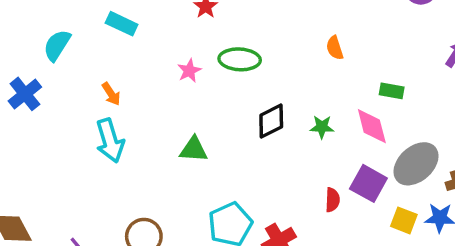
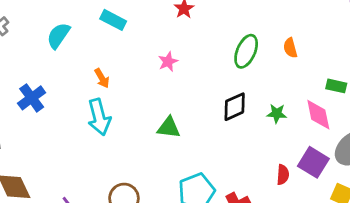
green ellipse: (240, 59) -> (246, 51), moved, turned -72
blue cross: (25, 94) -> (32, 98), moved

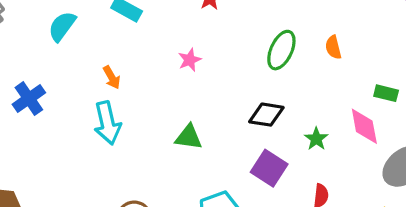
black diamond: (235, 107) -> (266, 115), turned 32
green star: (277, 113) -> (316, 139), moved, turned 30
purple square: (313, 162) -> (269, 168), moved

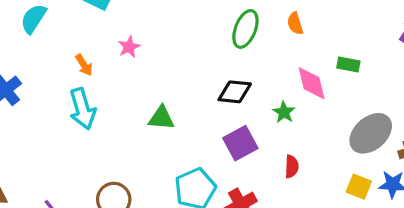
pink star: (190, 60) -> (129, 47), moved
pink diamond: (364, 126) -> (312, 83), moved
purple square: (269, 168) -> (240, 143), turned 32

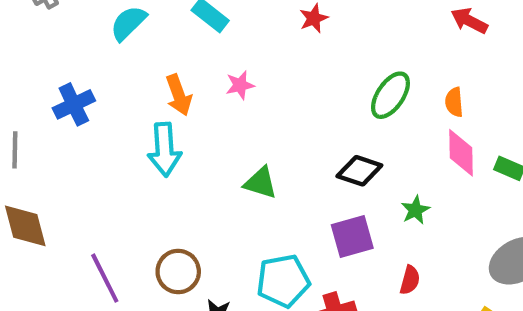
orange arrow: (84, 65) -> (179, 95), size x1.4
pink diamond: (312, 83) -> (461, 153), moved

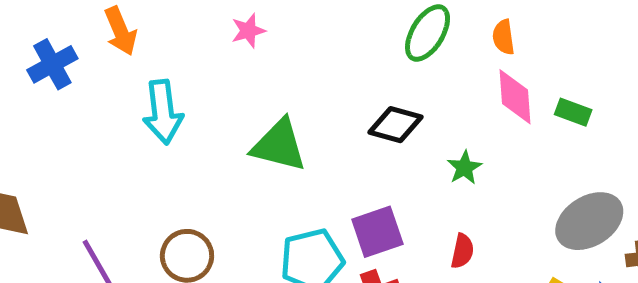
orange arrow: (179, 95) -> (121, 31), moved
green triangle: (261, 183) -> (279, 145), size x1.4
purple square: (352, 236) -> (377, 232), moved

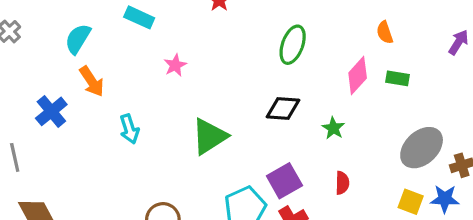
orange semicircle: (503, 37) -> (385, 32), moved
pink diamond: (515, 97) -> (358, 76), turned 57
cyan arrow: (163, 112) -> (129, 129), size x0.7
green triangle: (279, 145) -> (209, 136), turned -36

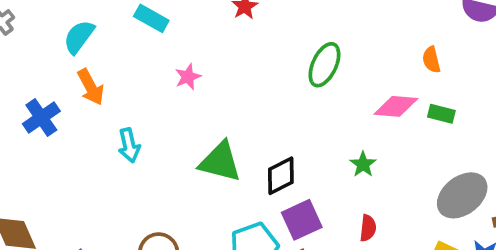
pink diamond: (358, 76) -> (396, 106), turned 48
black diamond: (283, 109) -> (281, 176), moved, turned -36
green triangle: (209, 136) -> (220, 162), turned 42

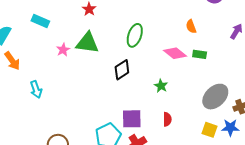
pink diamond: (396, 106) -> (175, 53), turned 40
green triangle: (220, 162) -> (87, 43), moved
black diamond: (281, 176) -> (122, 70), moved
purple square: (302, 220) -> (132, 119), turned 30

